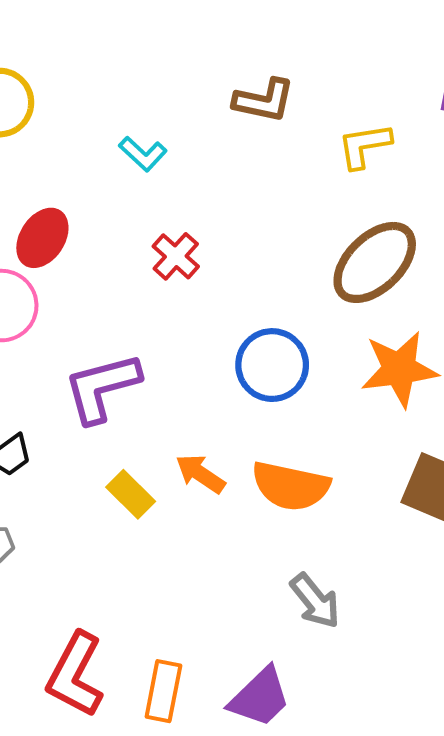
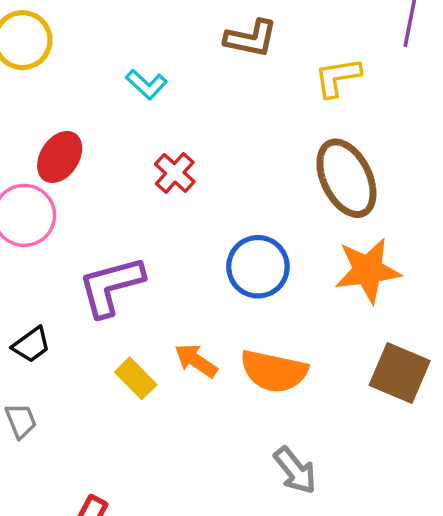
brown ellipse: (375, 262) -> (346, 178), turned -72

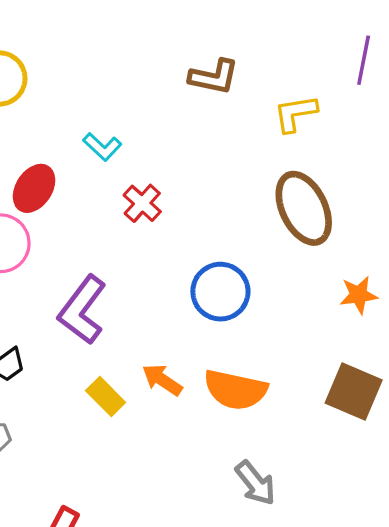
cyan L-shape: (146, 84) -> (102, 147), moved
orange star: (368, 270) -> (359, 295), moved, size x0.6
purple L-shape: (111, 286) -> (82, 310), turned -38

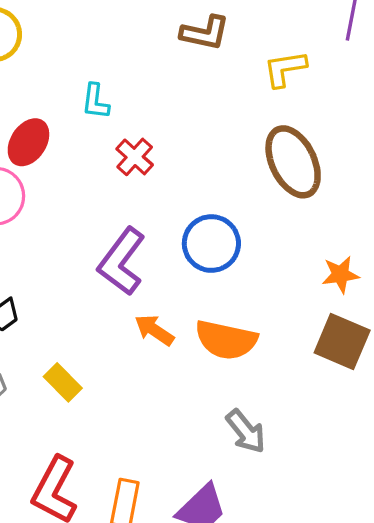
cyan L-shape: (102, 147) -> (95, 101), turned 54
orange star: (359, 295) -> (340, 275), moved
purple L-shape: (82, 310) -> (122, 261), moved
yellow rectangle: (106, 396) -> (63, 382), moved

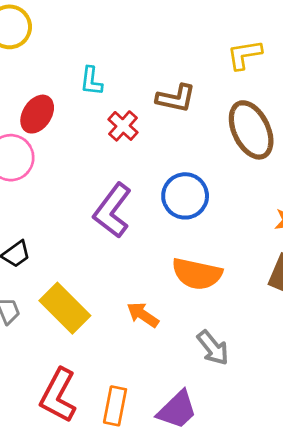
brown L-shape: (205, 33) -> (176, 98), moved
orange arrow: (154, 330) -> (143, 315), moved
yellow rectangle: (63, 382) -> (65, 308), size x1.6

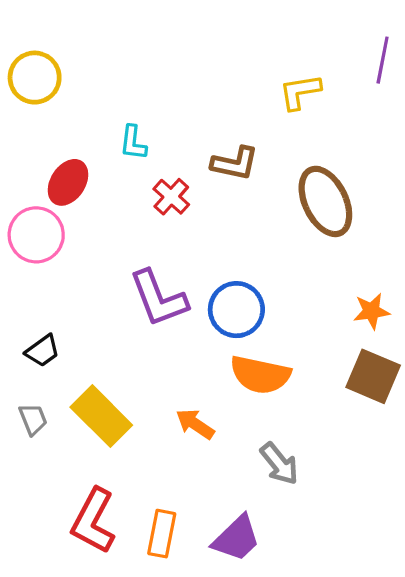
yellow L-shape: (244, 55) -> (300, 92), moved
blue circle: (185, 196) -> (236, 310), moved
purple L-shape: (112, 210) -> (159, 298), turned -58

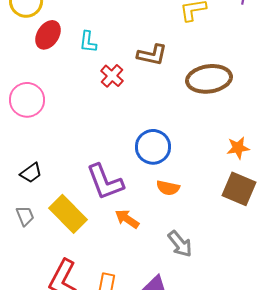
red ellipse: (68, 182) -> (48, 35), moved
brown ellipse: (325, 201) -> (209, 79), turned -72
purple L-shape: (159, 298) -> (105, 182), moved
orange semicircle: (260, 375) -> (168, 188), size x0.6

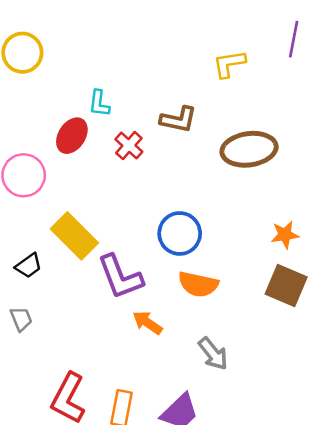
red ellipse: (48, 35) -> (72, 136), moved
orange semicircle: (168, 188) -> (198, 284), size x1.4
yellow rectangle: (68, 214) -> (74, 236), moved

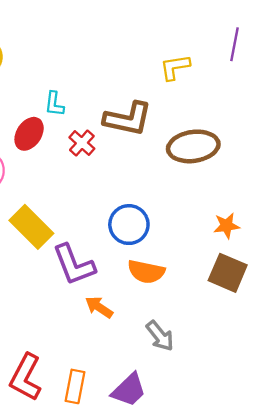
brown L-shape: (178, 120) -> (128, 119), size x1.4

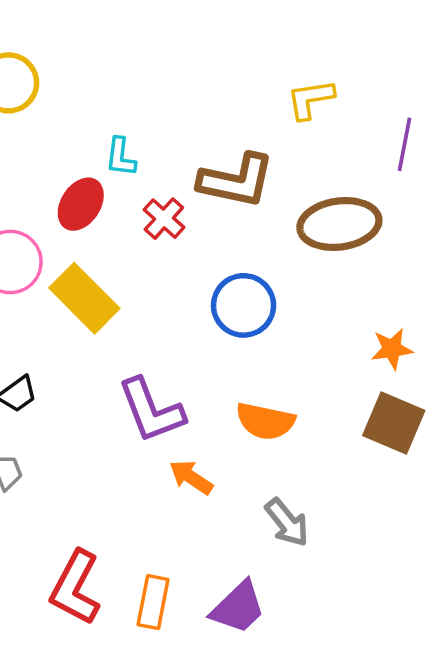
purple line: (235, 44) -> (405, 144), moved
blue circle: (129, 225) -> (244, 305), moved
yellow rectangle: (31, 227) -> (84, 298), moved

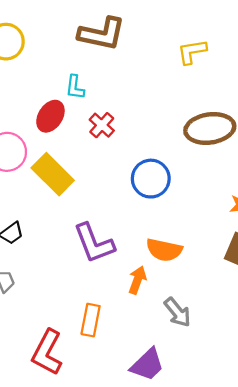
brown L-shape: (236, 181) -> (102, 34), moved
orange arrow: (191, 477) -> (137, 280), moved, turned 76
orange rectangle: (153, 602) -> (91, 320), moved

